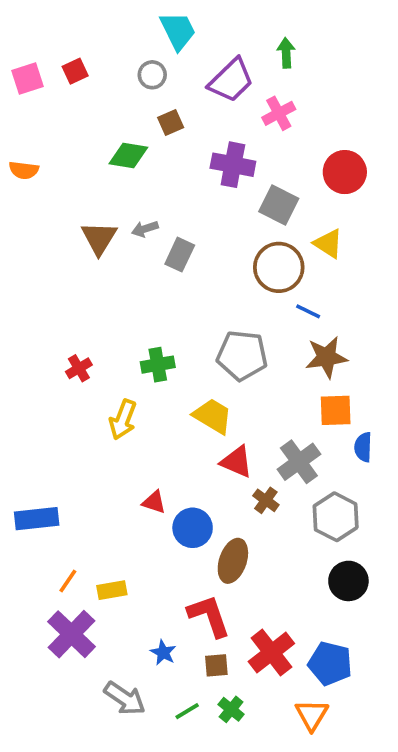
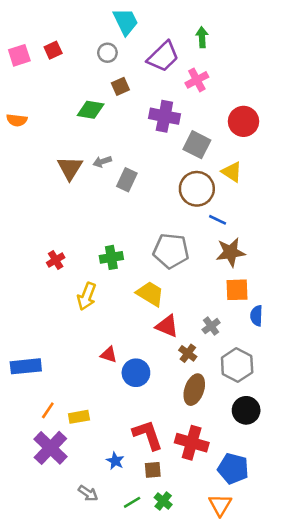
gray cross: (299, 462) -> (211, 326), size x0.6
brown ellipse: (233, 561) -> (194, 390), moved
red cross: (271, 652) -> (192, 443), moved, turned -36
gray arrow: (125, 698) -> (88, 493), size x0.7

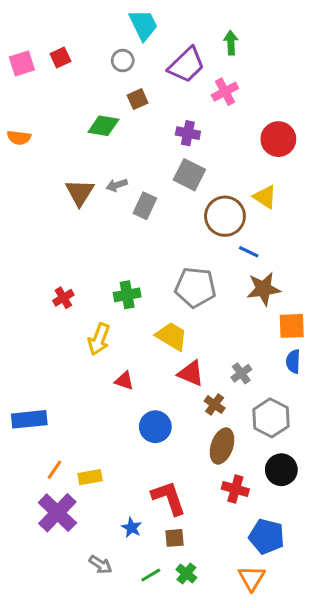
purple cross: (164, 116) -> (188, 133), size x0.7
gray square: (197, 145) -> (189, 175), moved
orange square: (237, 290) -> (292, 326), moved
red triangle: (109, 355) -> (124, 381), moved
red cross: (192, 443) -> (235, 489), moved, size x0.7

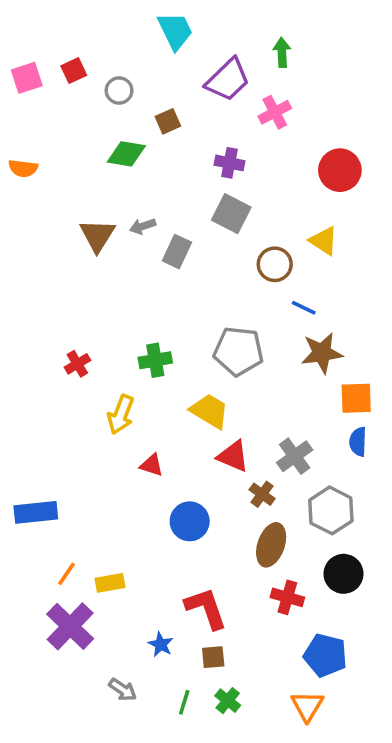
gray circle: (123, 61) -> (119, 91), moved
brown circle: (225, 216) -> (275, 264), size x0.7
gray cross: (241, 373) -> (295, 456), size x1.4
green line: (151, 575) -> (184, 702), turned -42

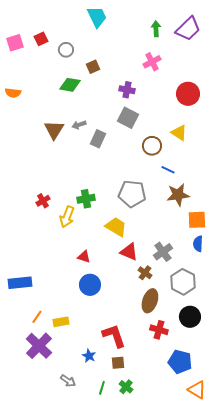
purple trapezoid: (228, 80) -> (188, 29), moved
yellow arrow: (121, 415) -> (67, 217), moved
blue circle: (190, 521) -> (90, 285), moved
orange triangle: (307, 706) -> (197, 390), moved, turned -30

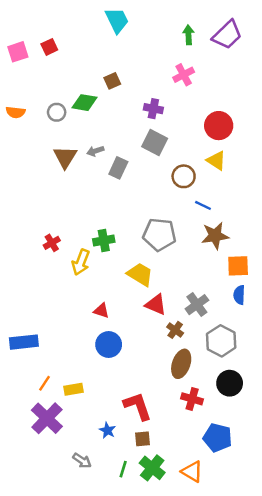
gray circle: (66, 50) -> (57, 112), moved
red circle: (188, 94) -> (219, 126), moved
green cross: (126, 387) -> (152, 468), size x1.5
orange triangle: (197, 390) -> (192, 471), moved

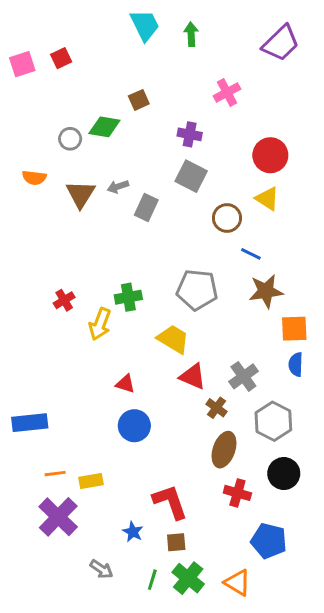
green arrow: (188, 35) -> (191, 34), moved
orange semicircle: (15, 112) -> (34, 178), moved
orange line: (45, 383) -> (55, 474), turned 49

